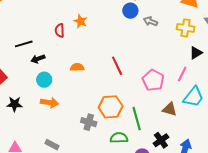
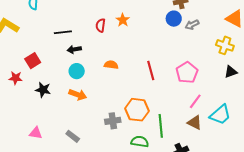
gray arrow: (151, 21) -> (192, 25), moved, turned -56
pink line: (182, 74) -> (195, 101), moved
pink pentagon: (153, 80) -> (187, 72), moved
gray cross: (89, 122) -> (113, 121), turned -35

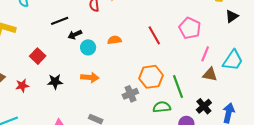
cyan circle: (77, 71) -> (88, 47), moved
red star: (16, 78) -> (22, 86), moved

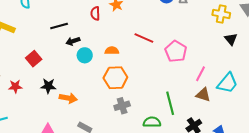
black triangle: (232, 16) -> (231, 39), turned -40
pink pentagon: (190, 28) -> (176, 51), moved
red line: (154, 35) -> (144, 38), moved, turned -42
orange arrow: (90, 77) -> (68, 98), moved
orange hexagon: (151, 77) -> (115, 78), moved

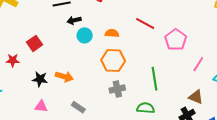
red square: (34, 59) -> (35, 43), moved
black star: (48, 86) -> (40, 79), moved
brown triangle: (203, 95) -> (196, 97), moved
green line: (170, 103) -> (155, 79), moved

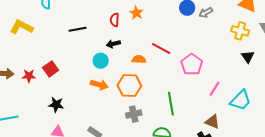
black arrow: (74, 20) -> (113, 44), moved
orange semicircle: (112, 33) -> (139, 59), moved
red star: (13, 60) -> (29, 76), moved
orange arrow: (64, 77) -> (99, 85), moved

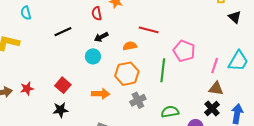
pink pentagon: (192, 64) -> (184, 51), moved
red square: (51, 69) -> (63, 85), moved
orange arrow: (99, 85) -> (101, 94), moved
pink line: (214, 89) -> (215, 66), moved
green line: (171, 104) -> (163, 70), moved, turned 30

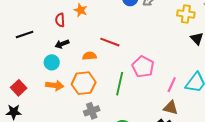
orange arrow: (101, 94) -> (55, 85), moved

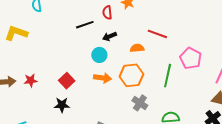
black line: (25, 34) -> (85, 25), moved
gray cross: (92, 111) -> (140, 103), turned -35

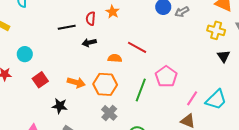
cyan circle: (99, 55) -> (25, 54), moved
black star: (62, 105) -> (60, 106), moved

